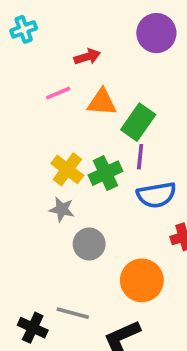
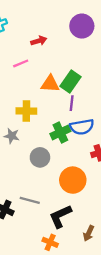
orange triangle: (102, 102) -> (50, 84), moved
yellow cross: (67, 169) -> (26, 111), turned -36
green cross: (105, 173) -> (60, 132), moved
gray star: (62, 209) -> (12, 136), moved

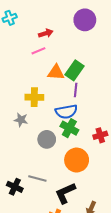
pink line: (21, 63) -> (38, 51), moved
blue semicircle: (82, 127) -> (66, 112), moved
green cross: (60, 132) -> (69, 128), moved, turned -36

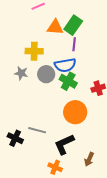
gray circle: (47, 139) -> (46, 74), moved

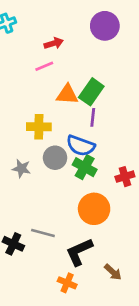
blue semicircle: (65, 65) -> (81, 146), turned 30
gray star: (21, 73) -> (21, 168), moved
brown arrow: (89, 159) -> (113, 272), turned -72

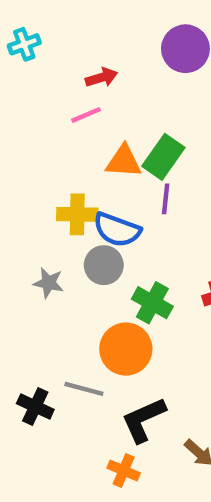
blue semicircle: (81, 146) -> (117, 230), moved
green cross: (85, 167) -> (152, 303), moved
orange circle: (94, 209) -> (126, 349), moved

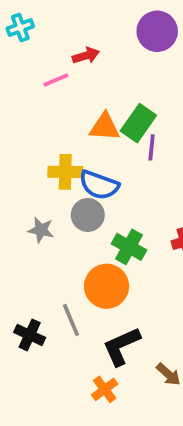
pink line: (86, 115) -> (56, 80), moved
purple line: (166, 199) -> (152, 147), moved
gray line: (84, 389) -> (71, 320), turned 52
orange cross: (124, 471) -> (105, 389), turned 30

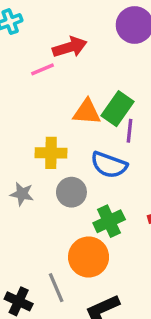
red arrow: (86, 56) -> (70, 47), size x1.4
blue semicircle: (99, 185) -> (109, 165), moved
gray star: (41, 230) -> (22, 194), moved
green cross: (129, 247) -> (109, 221), turned 36

